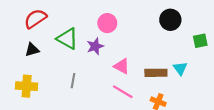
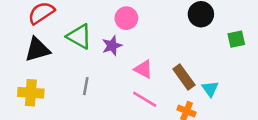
black triangle: (32, 50) -> (37, 50), size x1.5
cyan triangle: (180, 68) -> (210, 89), moved
brown rectangle: (156, 73) -> (184, 77), turned 55

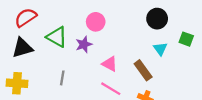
green square: (236, 39) -> (186, 39), turned 32
cyan triangle: (210, 89) -> (160, 49), moved

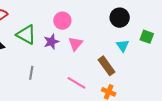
pink triangle: (110, 64) -> (75, 44), moved, turned 42

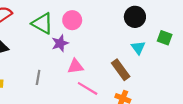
green triangle: (26, 35) -> (42, 23), moved
pink triangle: (75, 44) -> (75, 66), moved, turned 42

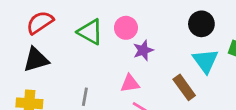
purple star: (60, 43) -> (143, 50), moved
cyan triangle: (138, 48) -> (205, 61), size x1.5

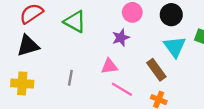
pink circle: (126, 28) -> (132, 12), moved

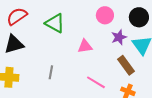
purple star: (121, 38) -> (119, 37), moved
pink triangle: (109, 66) -> (85, 46), moved

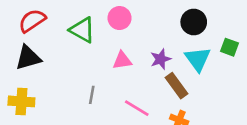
pink circle: (105, 15) -> (120, 18), moved
purple star: (119, 37) -> (161, 59), moved
gray line: (51, 72) -> (92, 95), moved

